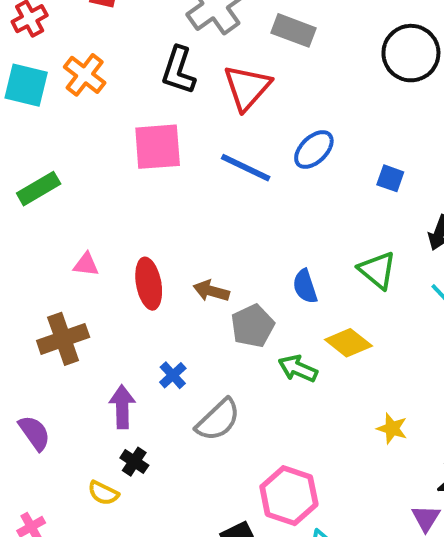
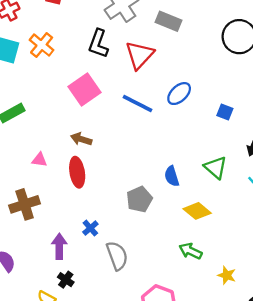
pink square: (158, 147) -> (85, 90), turned -32
brown arrow: (211, 291) -> (81, 139), moved
green arrow: (298, 369) -> (191, 251), moved
gray semicircle: (218, 420) -> (117, 256), turned -68
yellow star: (392, 428) -> (227, 275), moved

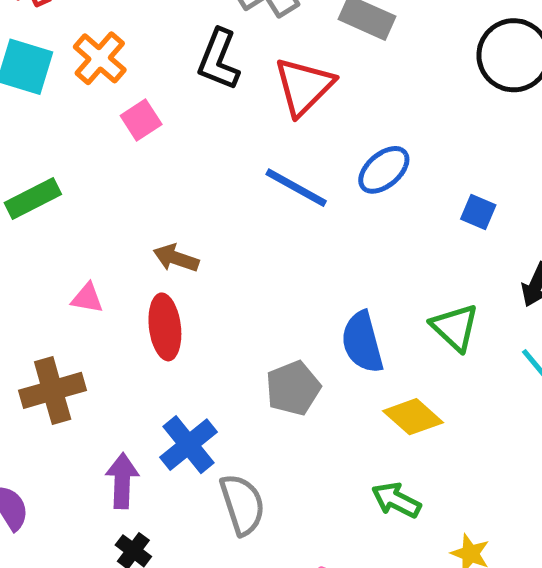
pink square: (85, 90) -> (141, 120), moved, size x0.6
blue semicircle: (172, 176) -> (362, 342), size x1.4
blue cross: (90, 228) -> (189, 445), size x1.6

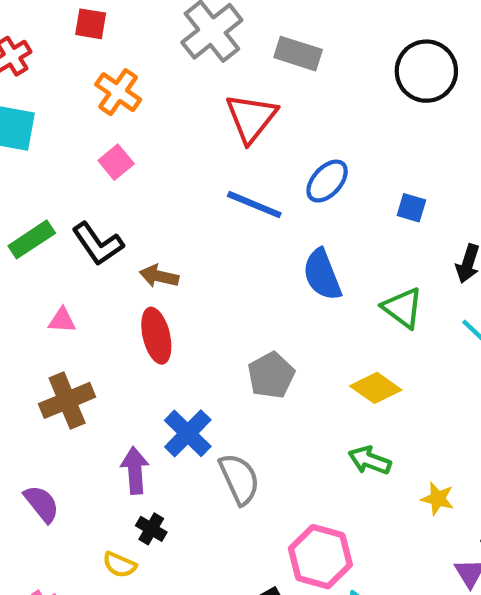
orange cross: (100, 58) -> (118, 92), moved
black L-shape: (219, 60) -> (98, 244), moved, turned -50
pink triangle: (87, 298) -> (62, 320), moved
blue semicircle: (362, 342) -> (322, 275), moved

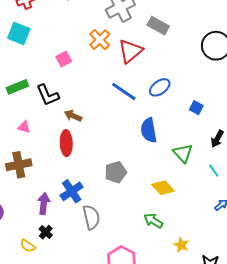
orange cross: (118, 92) -> (100, 40), moved

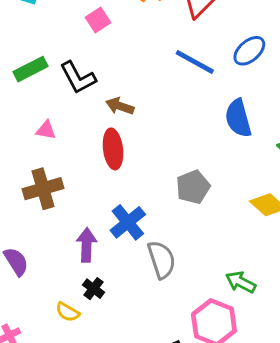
green arrow: (153, 221) -> (241, 282), moved

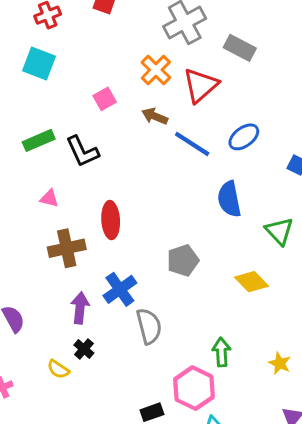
brown arrow: (120, 106) -> (155, 116), moved
brown cross: (43, 189) -> (67, 248), moved
green arrow: (241, 282) -> (221, 352), turned 56

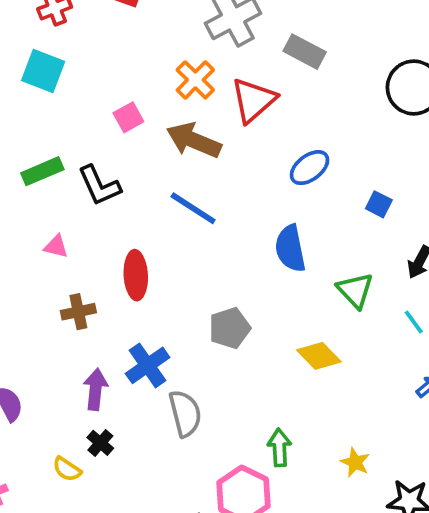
brown arrow: (155, 116) -> (194, 140), size x1.6
blue line: (192, 144) -> (193, 208), moved
brown cross: (67, 248) -> (78, 312), size x0.7

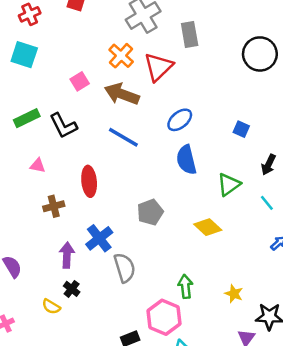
gray rectangle: (305, 52) -> (190, 34), turned 55
blue ellipse: (310, 168) -> (180, 120), moved
green triangle: (355, 290) -> (229, 184), turned 40

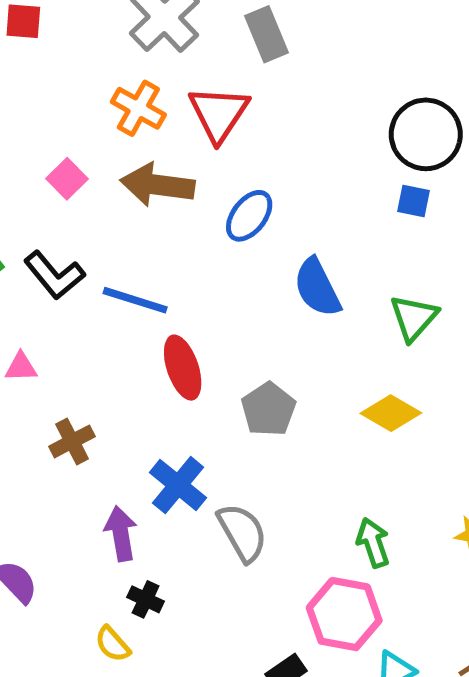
black circle: (260, 54) -> (426, 134), moved
blue ellipse: (180, 120) -> (249, 216), moved
blue line: (123, 137) -> (135, 300), moved
red ellipse: (89, 181) -> (183, 368), moved
yellow semicircle: (51, 307) -> (113, 644), turned 30

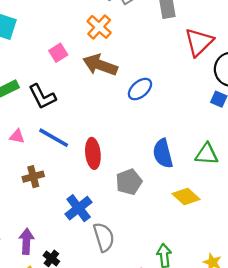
red triangle: (219, 113) -> (199, 42), moved
blue semicircle: (317, 288) -> (163, 153), moved
blue line: (135, 300) -> (54, 138), moved
green triangle: (414, 318) -> (207, 154), turned 40
purple arrow: (121, 534) -> (26, 241), moved

